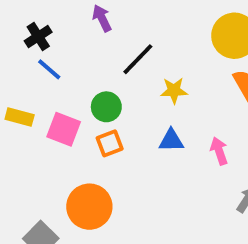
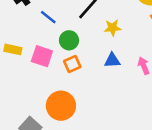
blue line: (49, 69) -> (48, 17), moved

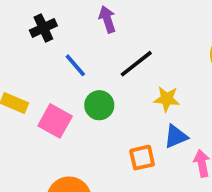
blue triangle: (112, 60) -> (176, 136), moved, turned -30
orange square: (72, 64) -> (142, 158), moved

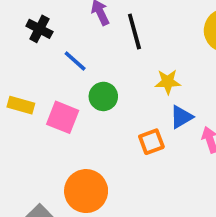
black cross: (43, 28) -> (39, 29), turned -30
black line: (136, 64) -> (134, 32), moved, turned -60

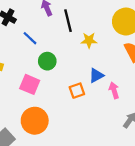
yellow star: (168, 82) -> (89, 40), moved
pink square: (63, 117) -> (30, 84), moved

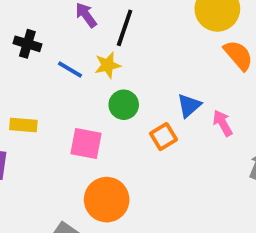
black line: (68, 21) -> (125, 28), turned 45
yellow star: (89, 40) -> (108, 65), moved
green circle: (47, 61) -> (124, 105), moved

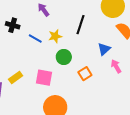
black line: (125, 28) -> (81, 25), moved
blue triangle: (189, 106) -> (104, 49), moved
yellow rectangle: (23, 125) -> (16, 78), moved, turned -40

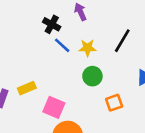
black cross: (13, 25) -> (52, 24), moved
pink square: (44, 78) -> (54, 107), moved

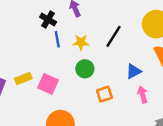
blue line: (62, 45) -> (57, 39), turned 35
pink square: (54, 107) -> (48, 84), moved

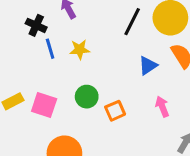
black line: (114, 36) -> (132, 22), moved
green circle: (85, 69) -> (87, 97), moved
blue triangle: (134, 71) -> (148, 66), moved

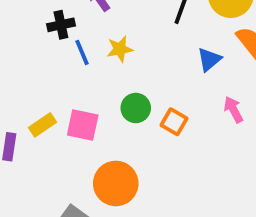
black cross: (36, 25) -> (61, 25), turned -30
orange square: (115, 111) -> (174, 122), turned -30

